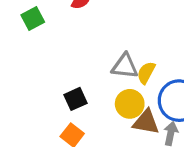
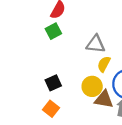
green square: (33, 18) -> (53, 31), moved
gray triangle: (125, 66) -> (96, 44), moved

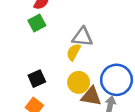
yellow semicircle: (104, 64) -> (74, 52), moved

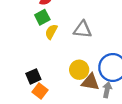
yellow semicircle: (74, 52) -> (51, 32), moved
black square: (37, 79) -> (33, 76), moved

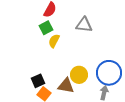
gray triangle: (83, 29) -> (84, 25), moved
brown triangle: (90, 82) -> (66, 86), moved

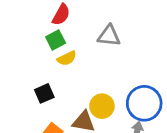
yellow semicircle: (54, 41) -> (67, 58), turned -144
black square: (38, 81) -> (44, 93), moved

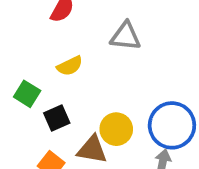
green square: (56, 40) -> (27, 94), moved, turned -30
black square: (44, 93) -> (57, 118), moved

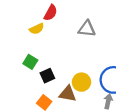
yellow semicircle: (70, 66) -> (37, 29), moved

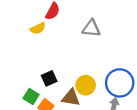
green square: (30, 62) -> (31, 97), moved

